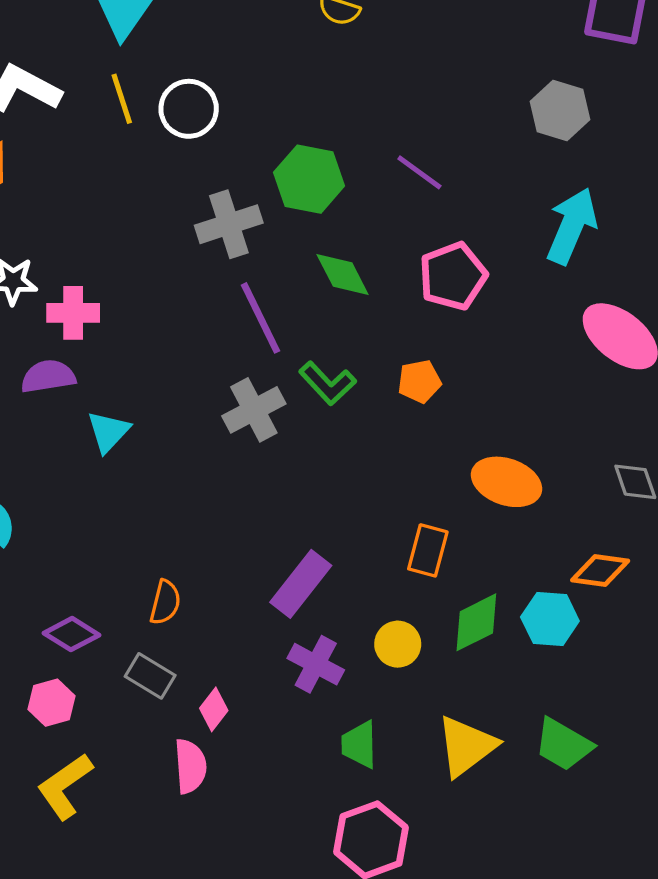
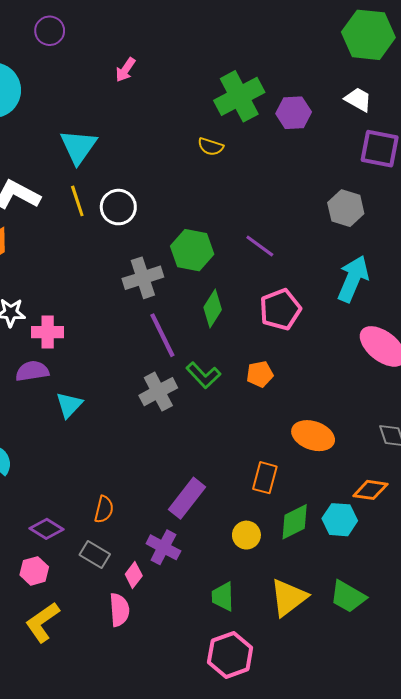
green diamond: (343, 274) -> (213, 309), turned 60
purple cross: (316, 664) -> (163, 547), moved

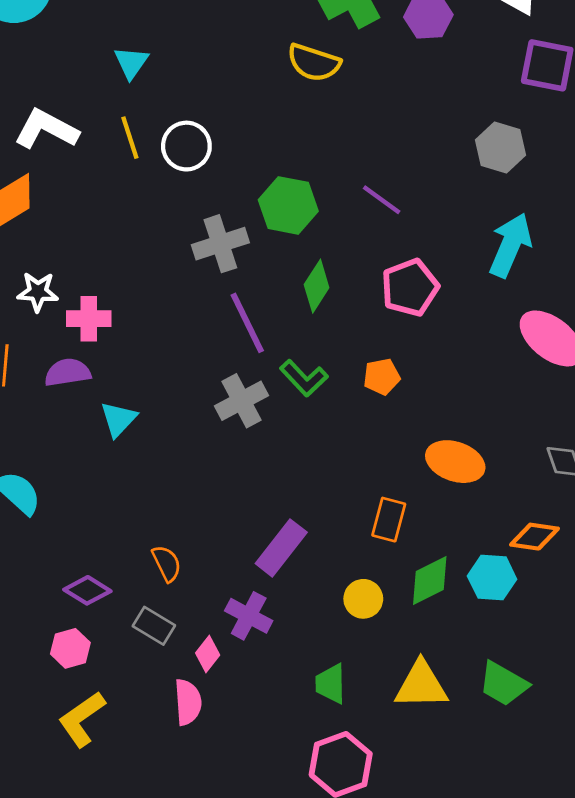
cyan triangle: (78, 147) -> (131, 63), size x0.7
yellow semicircle: (211, 147) -> (314, 63), size x1.5
orange semicircle: (104, 509) -> (167, 563), turned -40
yellow triangle: (288, 598) -> (421, 685), turned 36

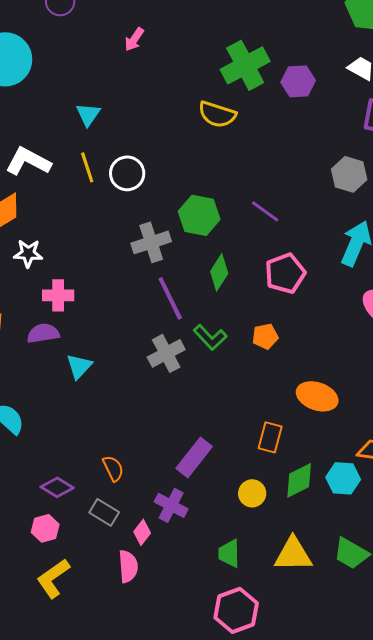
white star: (38, 292) -> (28, 253), moved

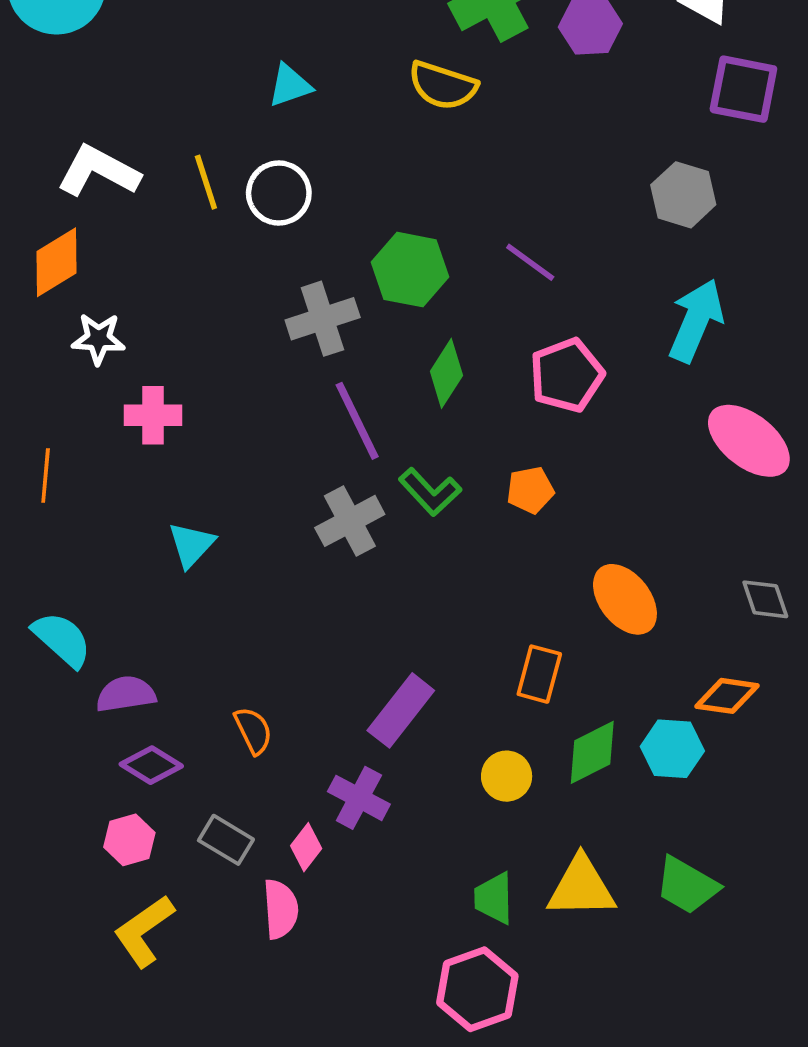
cyan triangle: (88, 114) -> (290, 86), moved, turned 36
purple semicircle: (43, 333) -> (126, 694), moved
orange ellipse: (317, 396) -> (625, 599), turned 33
gray rectangle: (104, 512) -> (226, 840), moved
green trapezoid: (229, 553) -> (494, 898), moved

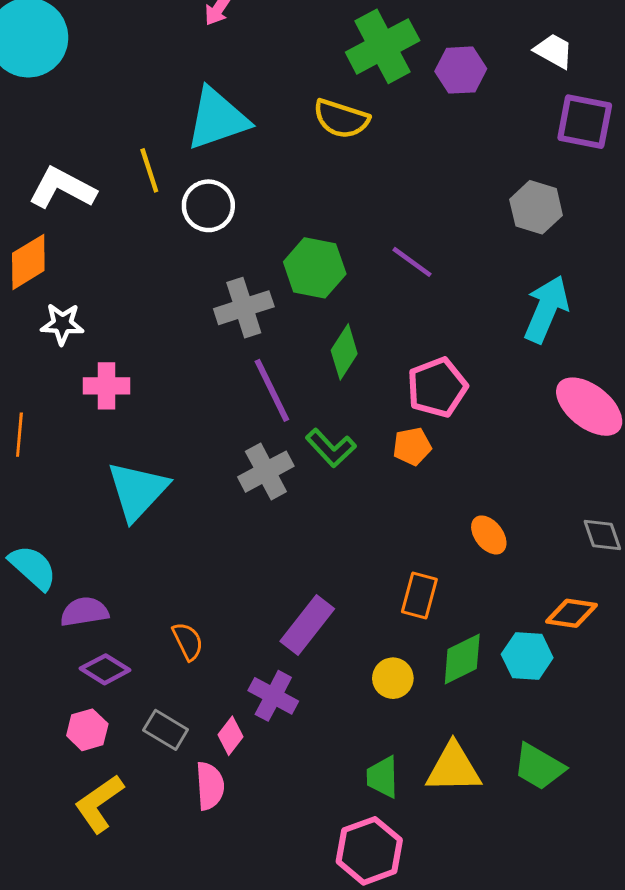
cyan triangle: (290, 86) -> (217, 119), size x1.8
yellow line: (206, 182) -> (149, 170), moved
pink pentagon: (567, 375) -> (437, 387), moved
cyan triangle: (191, 545) -> (138, 491), size x1.6
orange ellipse: (625, 599) -> (489, 535), size x0.7

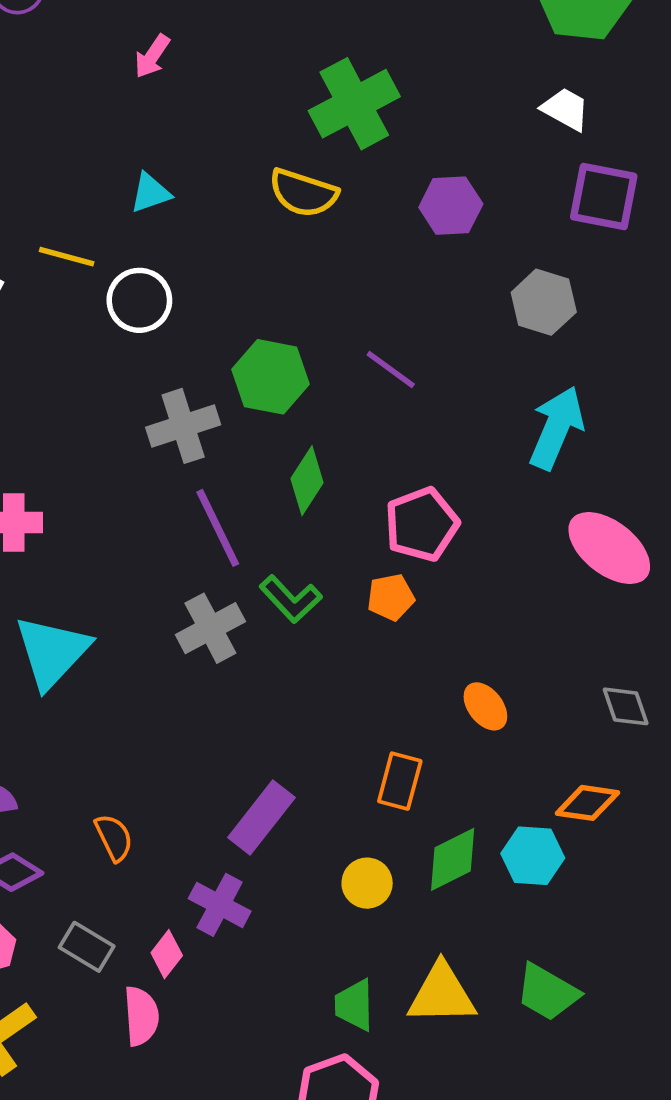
purple hexagon: (461, 70) -> (451, 206), moved
cyan triangle: (217, 119) -> (150, 193), size x0.5
yellow line: (149, 170) -> (67, 257), turned -57

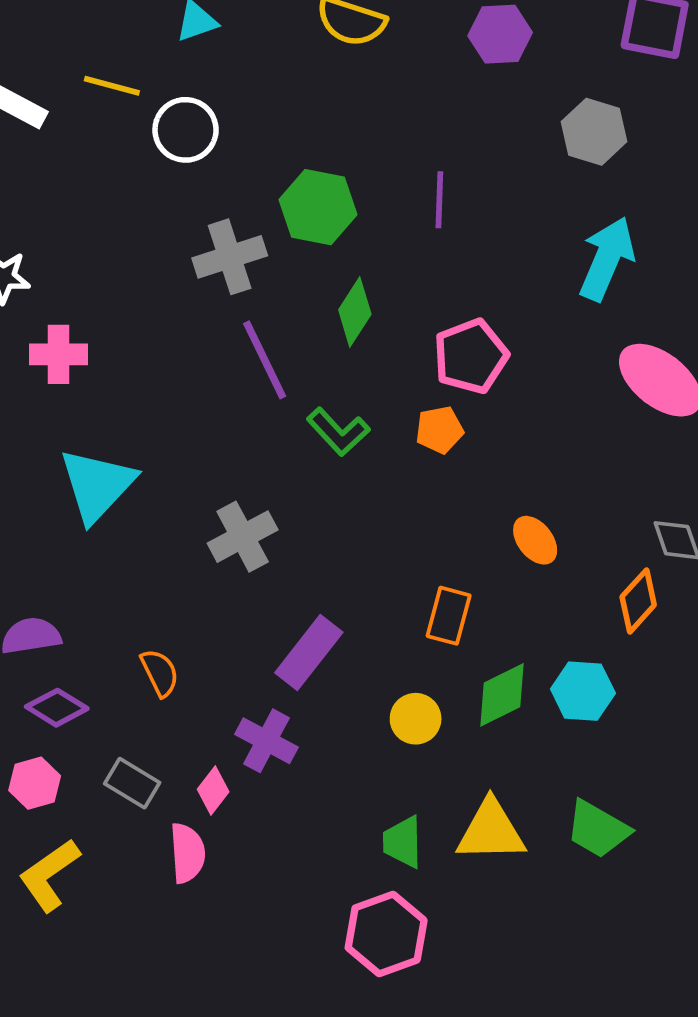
purple line: (391, 370) -> (439, 200), turned 56
gray cross: (210, 628) -> (243, 537), moved
orange diamond: (587, 803) -> (638, 601), moved, turned -56

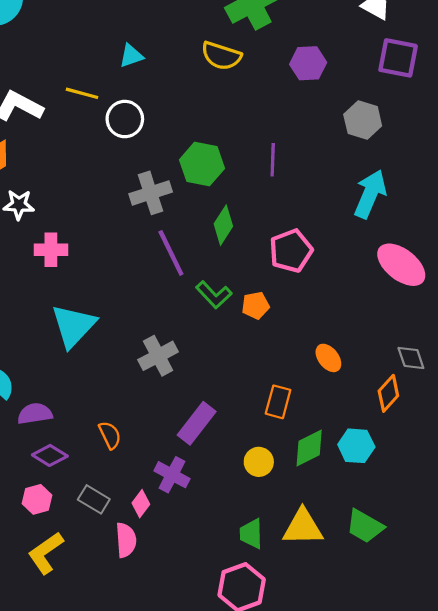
orange pentagon: (439, 430) -> (256, 305), moved

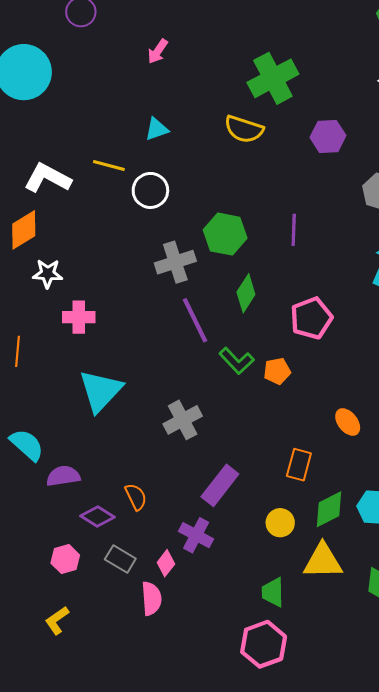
purple diamond: (50, 455) -> (97, 516), moved
yellow triangle: (303, 527) -> (323, 561), moved
yellow L-shape: (46, 553) -> (57, 620), moved, size x0.7

